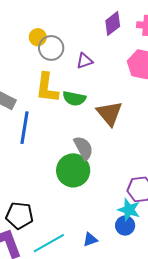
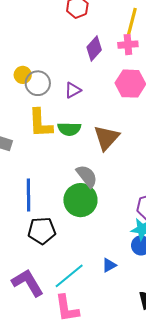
brown triangle: (109, 113) -> (106, 138), turned 32
blue line: (25, 128) -> (29, 195), moved
black pentagon: (19, 215) -> (42, 231), moved

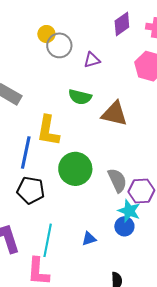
yellow L-shape: (40, 123) -> (48, 131), moved
brown triangle: (106, 138) -> (114, 114), turned 48
gray semicircle: (87, 176) -> (117, 180), moved
cyan line: (69, 276) -> (48, 240), turned -52

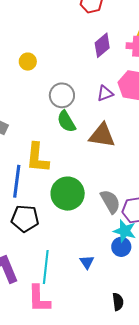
gray circle: (59, 45) -> (62, 95), moved
purple triangle: (92, 60) -> (105, 93), moved
green semicircle: (80, 97) -> (66, 121), turned 50
blue triangle: (89, 239) -> (87, 262), turned -42

